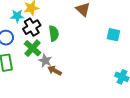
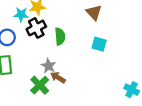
cyan square: (113, 35) -> (99, 44), moved
green cross: (32, 48) -> (40, 85), moved

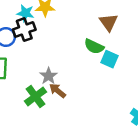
black cross: (36, 28) -> (24, 30), moved
green semicircle: (60, 36) -> (94, 46), moved, turned 112

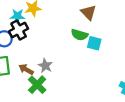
brown arrow: (57, 91) -> (26, 69), moved

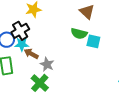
cyan star: (17, 16) -> (22, 44), moved
brown arrow: (26, 69) -> (31, 54), moved

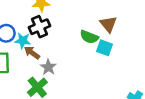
brown triangle: (87, 12) -> (108, 24), moved
black cross: (20, 31) -> (40, 27), moved

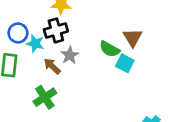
brown arrow: (32, 53) -> (52, 66), moved
gray star: (48, 67) -> (70, 55), moved

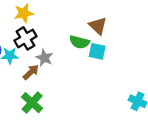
brown arrow: (52, 66) -> (31, 72), turned 108

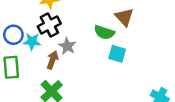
cyan square: (97, 51) -> (117, 54), moved
brown arrow: (31, 72) -> (52, 60), turned -30

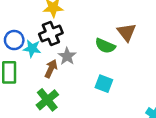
cyan square: (117, 54) -> (104, 84), moved

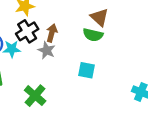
green semicircle: (105, 46) -> (93, 35), moved
brown arrow: (51, 69) -> (52, 33), moved

